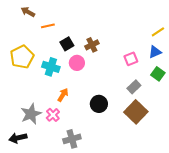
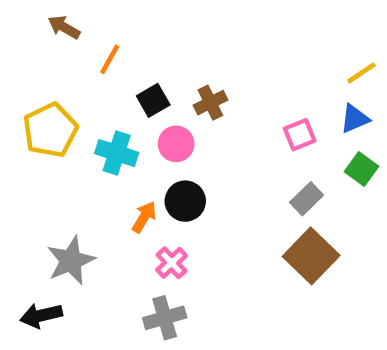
orange line: (48, 26) -> (110, 59), turned -48
black circle: (99, 104) -> (185, 201), moved
pink cross: (53, 115) -> (172, 263), moved

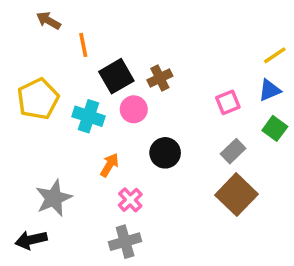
orange line: (110, 59) -> (83, 45), turned -40
black square: (153, 100) -> (116, 76), size x1.4
black circle: (185, 201) -> (165, 153), moved

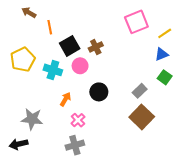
pink square: (228, 102) -> (136, 22), moved, size x1.6
gray star: (54, 198) -> (32, 119), turned 30

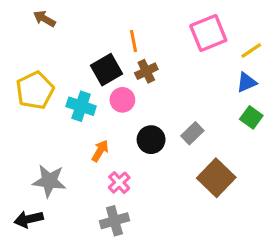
orange line: (50, 27) -> (134, 41), moved
gray rectangle: (140, 91) -> (192, 133), moved

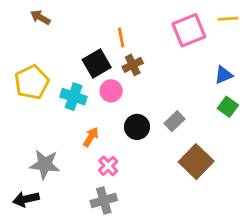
yellow line: (251, 51) -> (228, 19), moved, turned 30

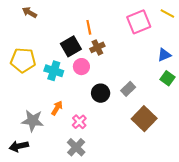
yellow line: (228, 19) -> (167, 13), turned 32
yellow pentagon: (32, 82) -> (23, 60), turned 30
orange arrow: (91, 137) -> (57, 108), moved
gray cross: (104, 200) -> (76, 147), turned -30

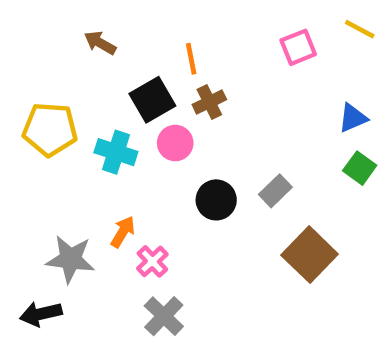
brown arrow: (29, 12) -> (100, 43), moved
pink square: (139, 22) -> (298, 47), size x0.7
pink cross: (79, 122) -> (152, 261), moved

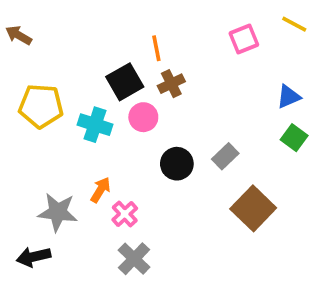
brown arrow: (100, 43) -> (19, 35), moved

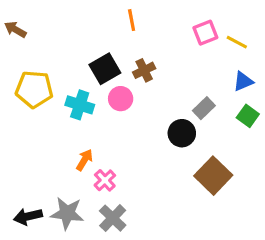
yellow line: (294, 24) -> (237, 42), moved
orange line: (156, 48) -> (132, 20), moved
gray rectangle: (225, 156) -> (204, 108), moved
black circle: (177, 164) -> (182, 133), moved
gray star: (58, 212) -> (67, 213), moved

